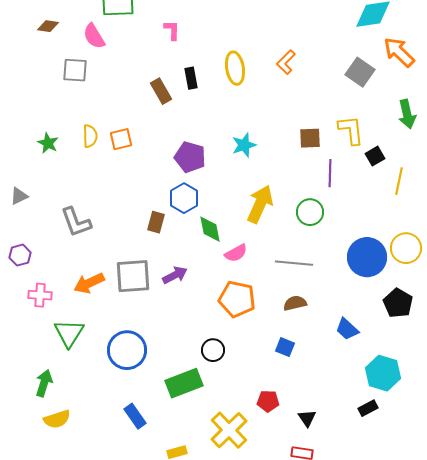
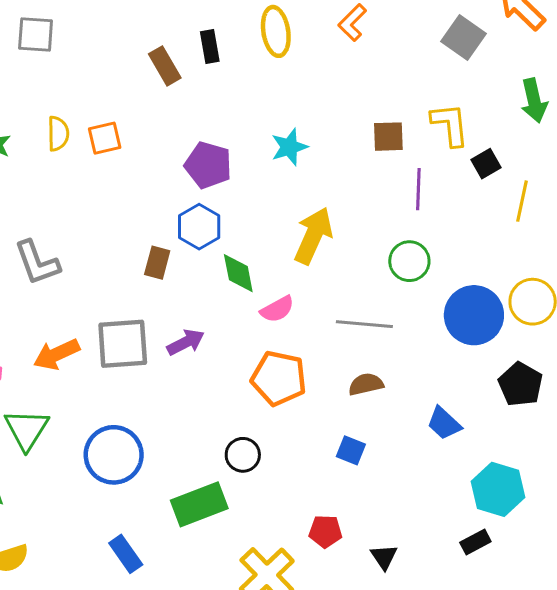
green circle: (310, 212) -> (409, 261), moved

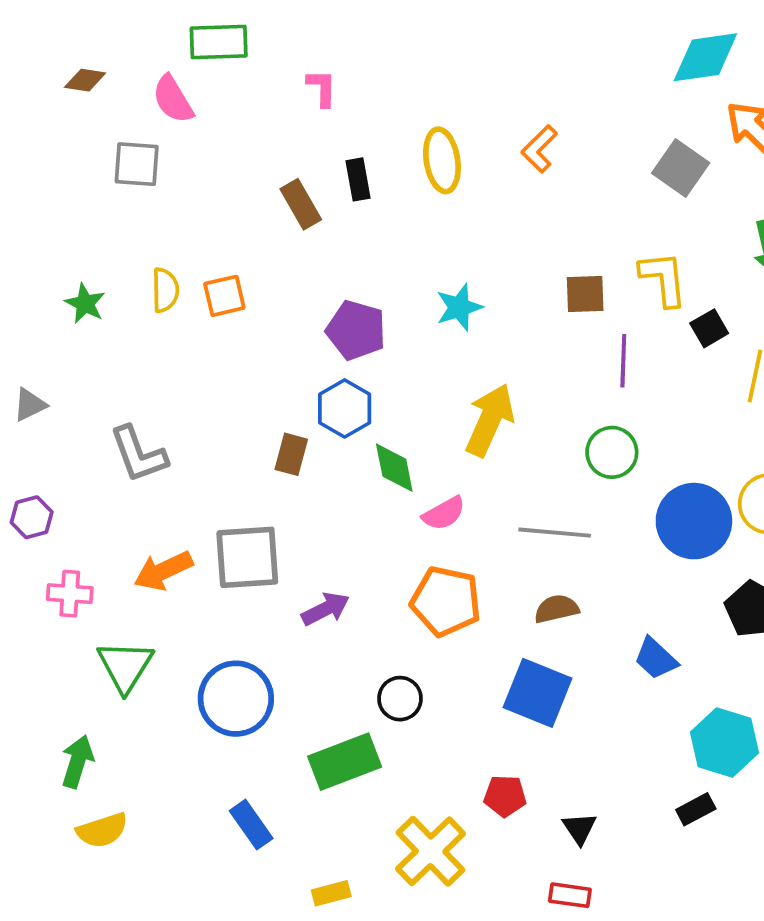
purple arrow: (186, 342) -> (326, 609), moved
blue square: (351, 450) -> (537, 693), size x1.8

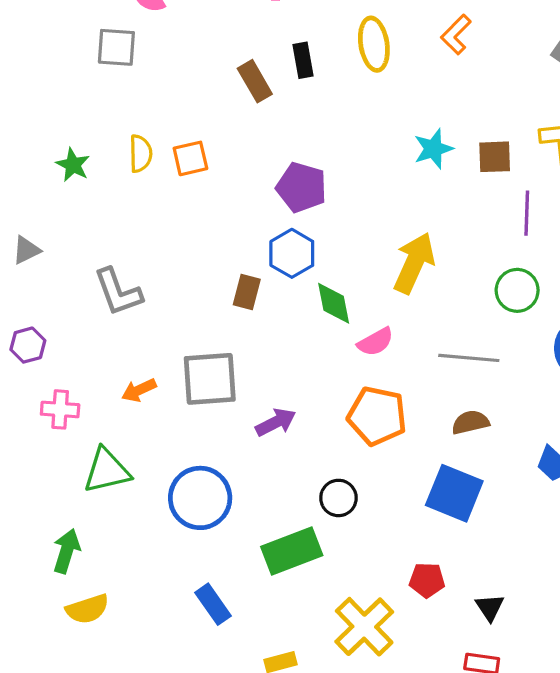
cyan star: (459, 307) -> (433, 149), moved
orange arrow: (163, 571) -> (139, 390), size x0.7
green triangle: (125, 666) -> (107, 471), turned 45

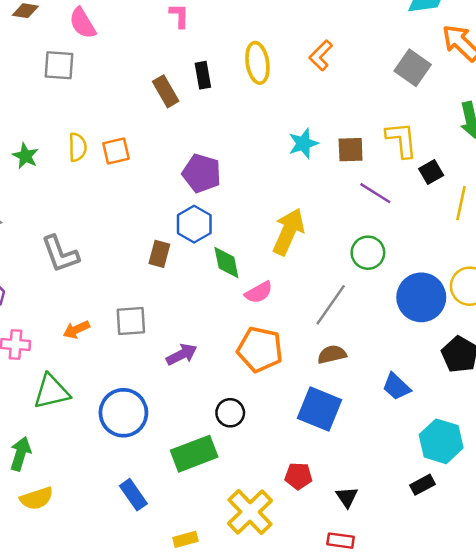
purple line: (527, 213) -> (375, 193), turned -60
gray line: (469, 358) -> (331, 305), turned -60
gray square: (210, 379) -> (131, 321), size x0.7

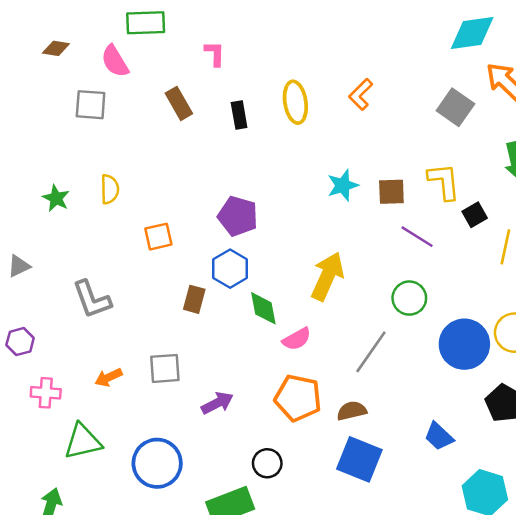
brown rectangle: (166, 91) -> (179, 103), moved
orange square: (116, 151) -> (158, 237), moved
brown semicircle: (332, 354) -> (352, 411), moved

